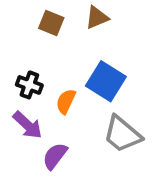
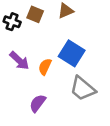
black cross: (29, 85) -> (12, 22), moved
purple arrow: (28, 125) -> (19, 61), moved

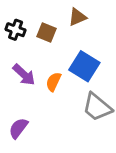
brown square: (35, 14) -> (46, 33), moved
purple semicircle: (38, 103) -> (18, 128), moved

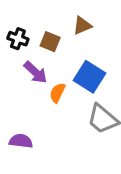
purple arrow: (24, 75) -> (35, 72), moved
purple semicircle: (18, 128) -> (21, 141), turned 60

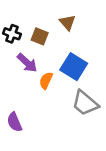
brown triangle: (82, 26) -> (67, 22), turned -48
purple semicircle: (21, 141) -> (14, 122), turned -120

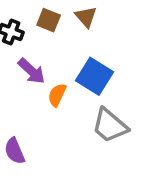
brown square: (40, 36) -> (49, 20), moved

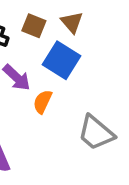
blue square: (94, 76) -> (61, 60), moved

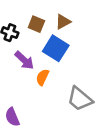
brown triangle: (72, 22) -> (63, 22), turned 42

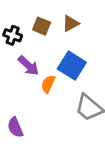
blue square: (56, 48) -> (72, 66), moved

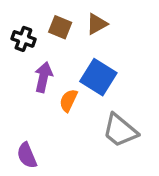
purple arrow: (28, 66) -> (43, 77), turned -120

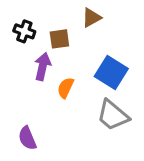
brown square: (60, 27) -> (59, 39), moved, turned -30
blue square: (98, 77) -> (111, 73), moved

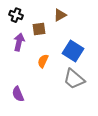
black cross: (24, 31) -> (16, 15), moved
purple arrow: (43, 66) -> (19, 42), moved

